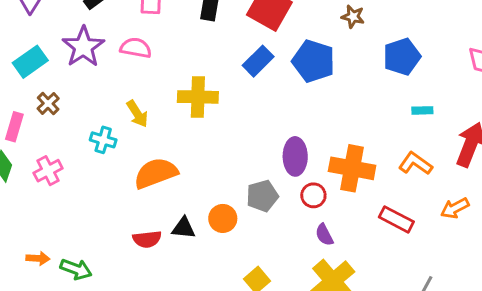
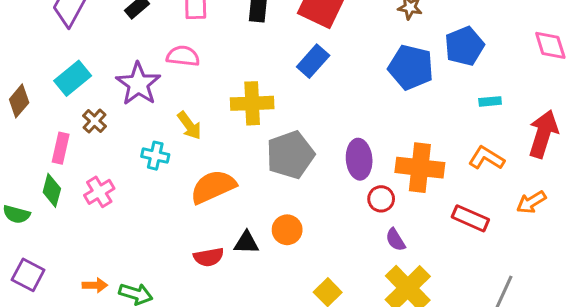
purple star: (83, 47) -> (138, 84), moved
blue pentagon: (314, 61) -> (411, 67), moved
gray pentagon: (262, 196) -> (290, 155), moved, size x1.4

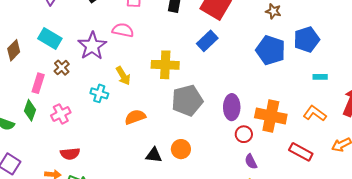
cyan rectangle: (73, 78) -> (50, 38), turned 65
orange semicircle: (213, 187) -> (135, 117), size x0.7
red semicircle: (209, 257) -> (70, 154), moved

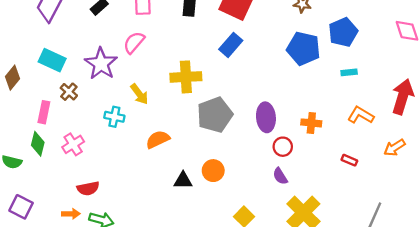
pink semicircle: (123, 30) -> (134, 42), turned -55
cyan rectangle: (320, 77) -> (349, 72), moved
orange cross: (271, 116) -> (311, 123), size x0.6
red rectangle: (301, 152) -> (349, 160), size x0.6
purple semicircle: (251, 162) -> (280, 176), moved

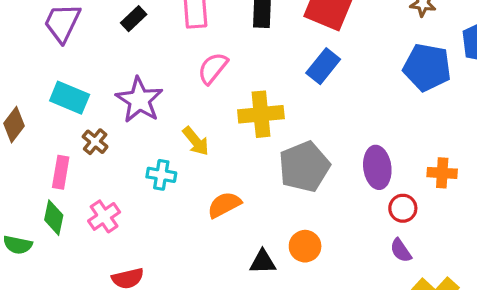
pink semicircle: (134, 42) -> (213, 68), moved

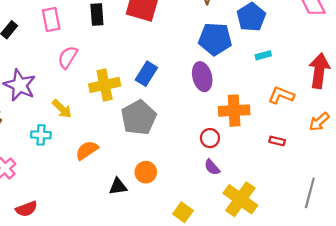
blue rectangle: (323, 66) -> (146, 74), moved
purple ellipse: (377, 167) -> (202, 77), moved
orange cross: (442, 173) -> (234, 111), size x1.5

